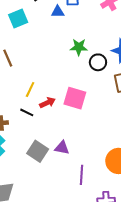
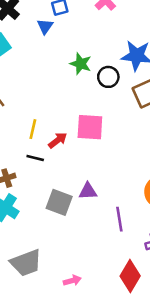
blue triangle: (58, 12) -> (45, 26), turned -40
green star: (79, 47) -> (81, 64), turned 30

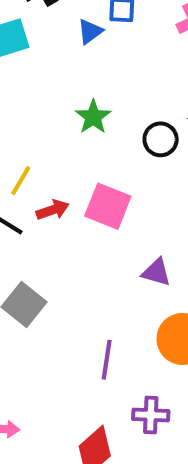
green star: (81, 64) -> (93, 117), moved
purple triangle: (88, 191) -> (156, 272), moved

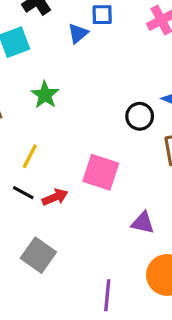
green star: (93, 117) -> (45, 95), moved
red arrow: (53, 210) -> (55, 197), moved

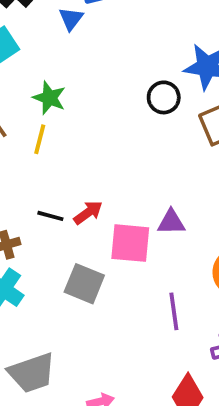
yellow line: (30, 156) -> (40, 139), moved
pink square: (101, 172) -> (130, 243), moved
purple triangle: (143, 223) -> (171, 222), moved

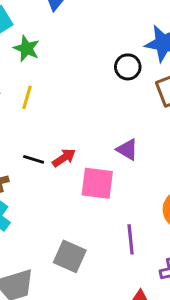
green star: (49, 98) -> (26, 49), moved
purple triangle: (171, 222) -> (127, 150), moved, turned 30
gray square: (84, 284) -> (70, 256), moved

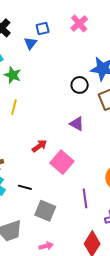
purple triangle: (127, 150) -> (77, 124), moved
black line: (34, 159) -> (25, 187), moved
pink square: (97, 183) -> (62, 162), turned 35

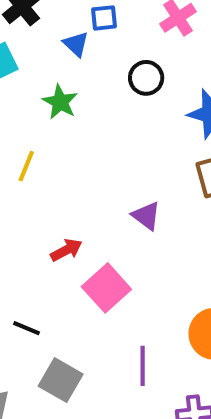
blue triangle: (30, 43) -> (76, 44), turned -32
green star: (13, 75) -> (60, 102), moved
black circle: (80, 85) -> (146, 78), moved

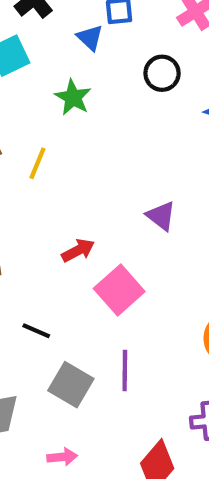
purple line: (143, 366) -> (125, 371), moved

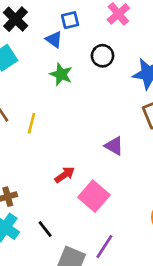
green star: (73, 97) -> (61, 74), moved
black line: (36, 331) -> (45, 229), turned 36
purple line: (125, 371) -> (104, 247), turned 40

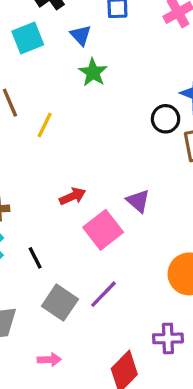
blue triangle: (54, 39) -> (81, 35), moved
black circle: (102, 56) -> (166, 119), moved
purple triangle: (114, 146) -> (138, 201), moved

